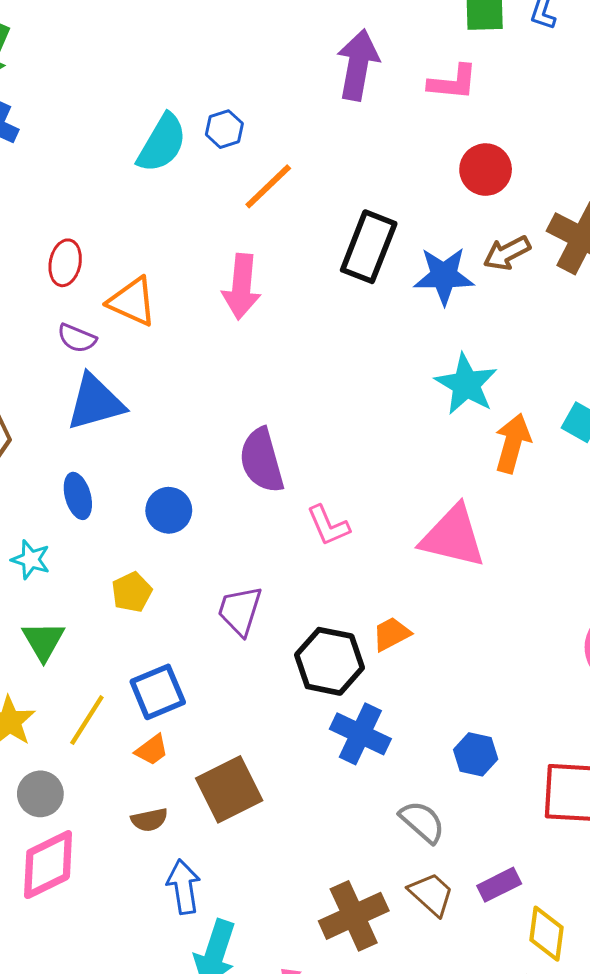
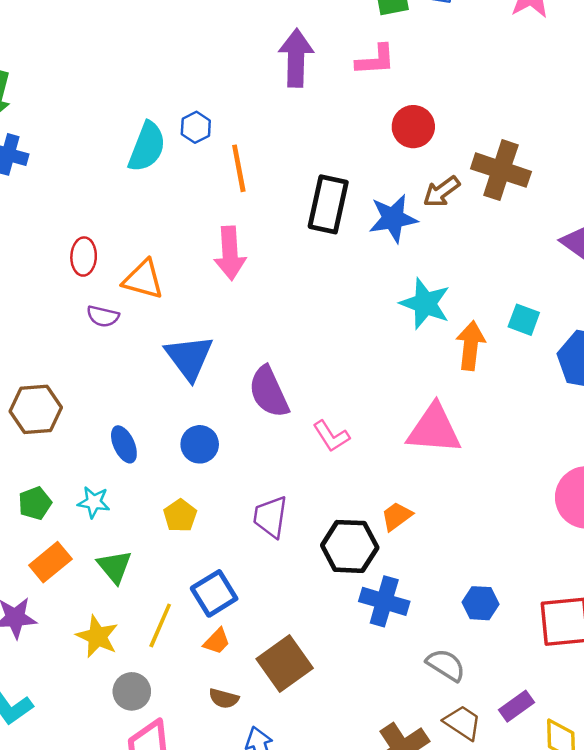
orange line: (268, 186) -> (239, 168), turned -48
blue triangle: (95, 402) -> (189, 357), moved, turned -42
brown semicircle: (149, 820) -> (224, 698), turned 36

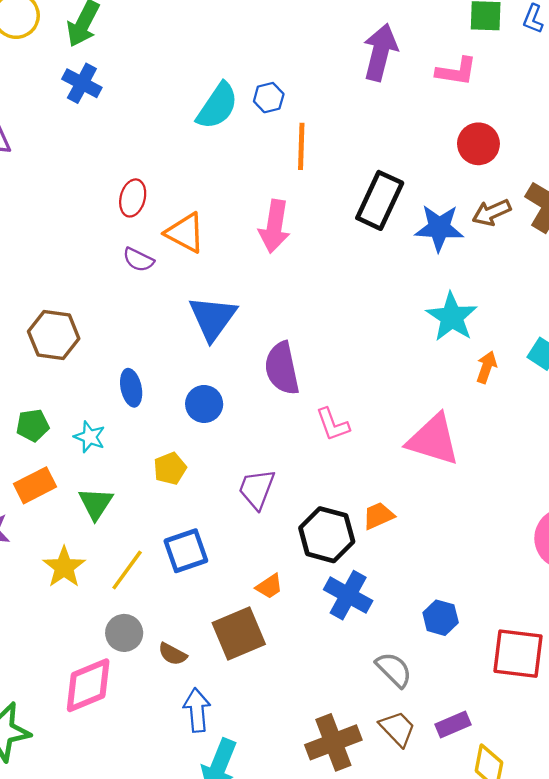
orange arrow: (471, 346) -> (487, 367), size x0.7
orange trapezoid: (217, 641) -> (269, 586), moved
gray circle: (132, 691) -> (124, 633), moved

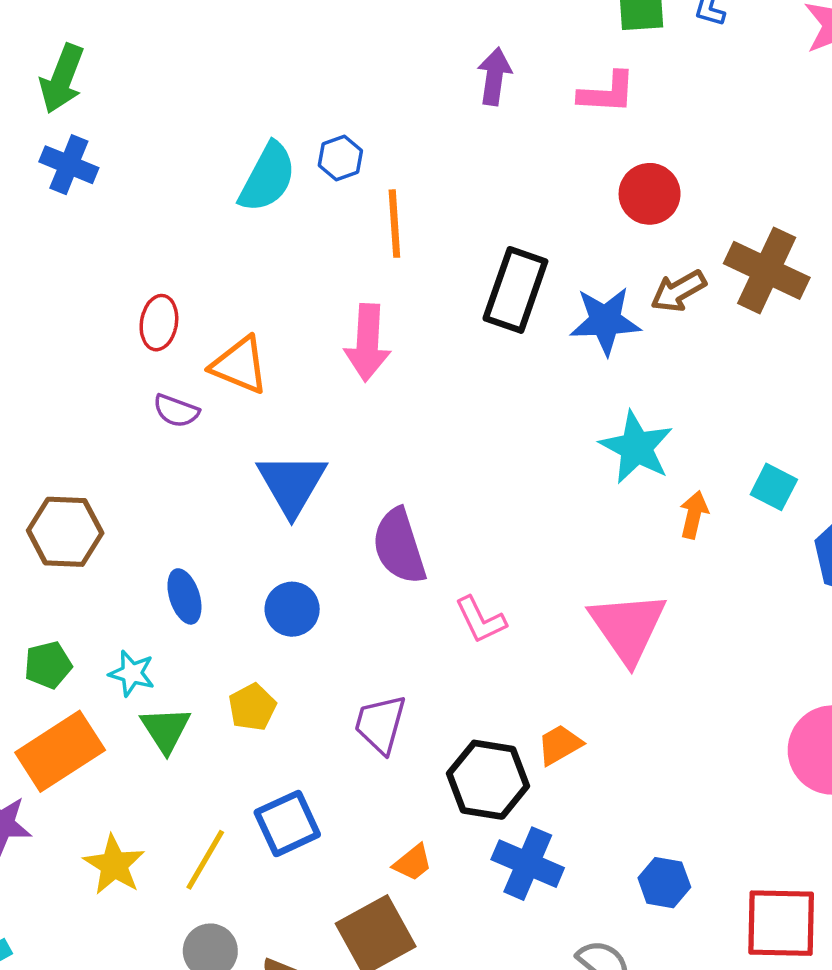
purple arrow: (380, 52) -> (494, 76), size x0.7
pink triangle: (433, 440) -> (628, 627), turned 44
orange rectangle: (35, 485) -> (60, 751), size x1.4
green triangle: (96, 503) -> (166, 730), moved

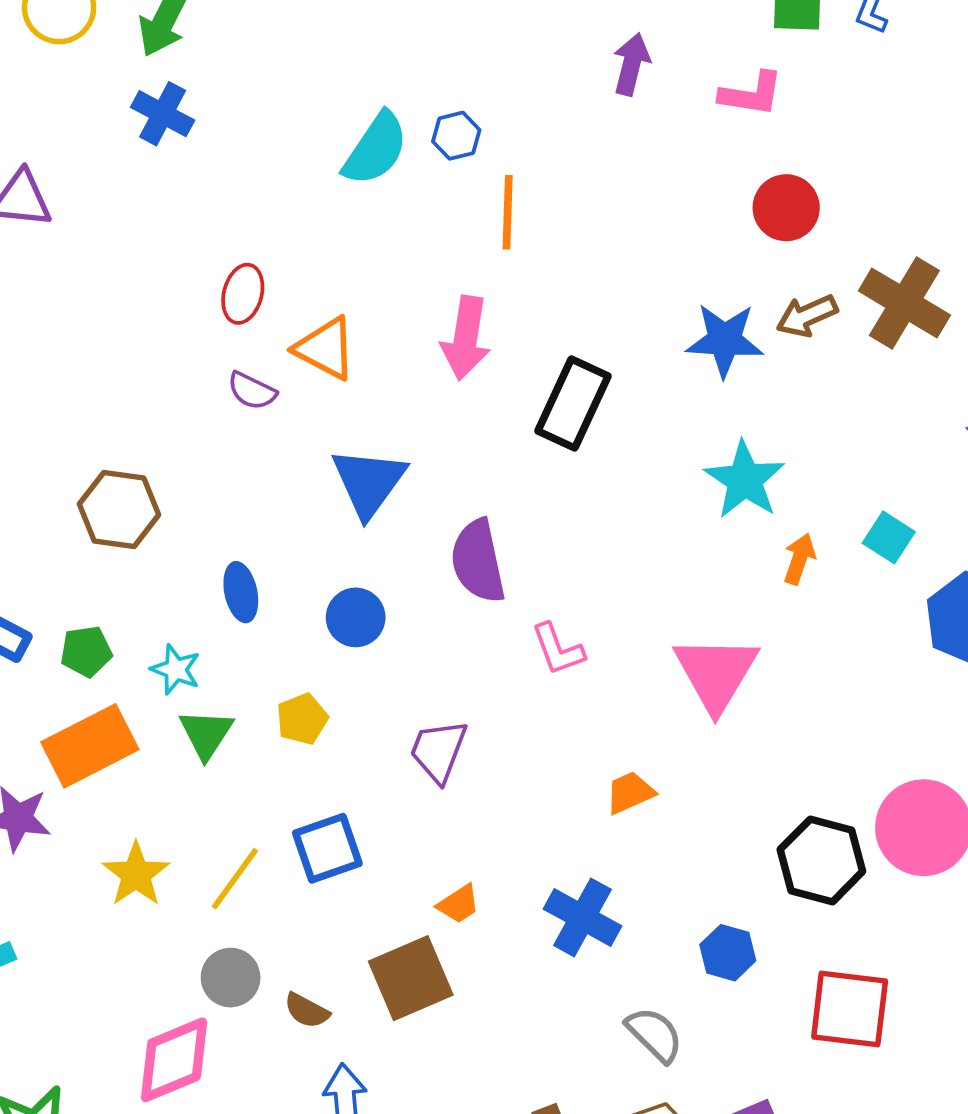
black rectangle: (515, 290) -> (573, 403), moved
black hexagon: (488, 780) -> (821, 860), moved

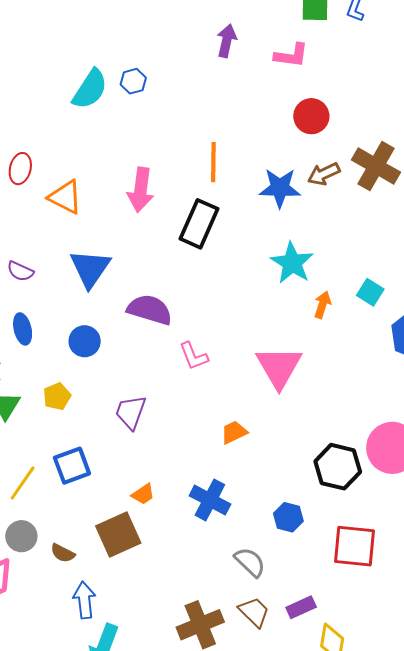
orange line: (508, 212) -> (213, 162), moved
purple semicircle: (252, 391) -> (20, 271), moved
purple semicircle: (478, 561) -> (150, 310), turned 120

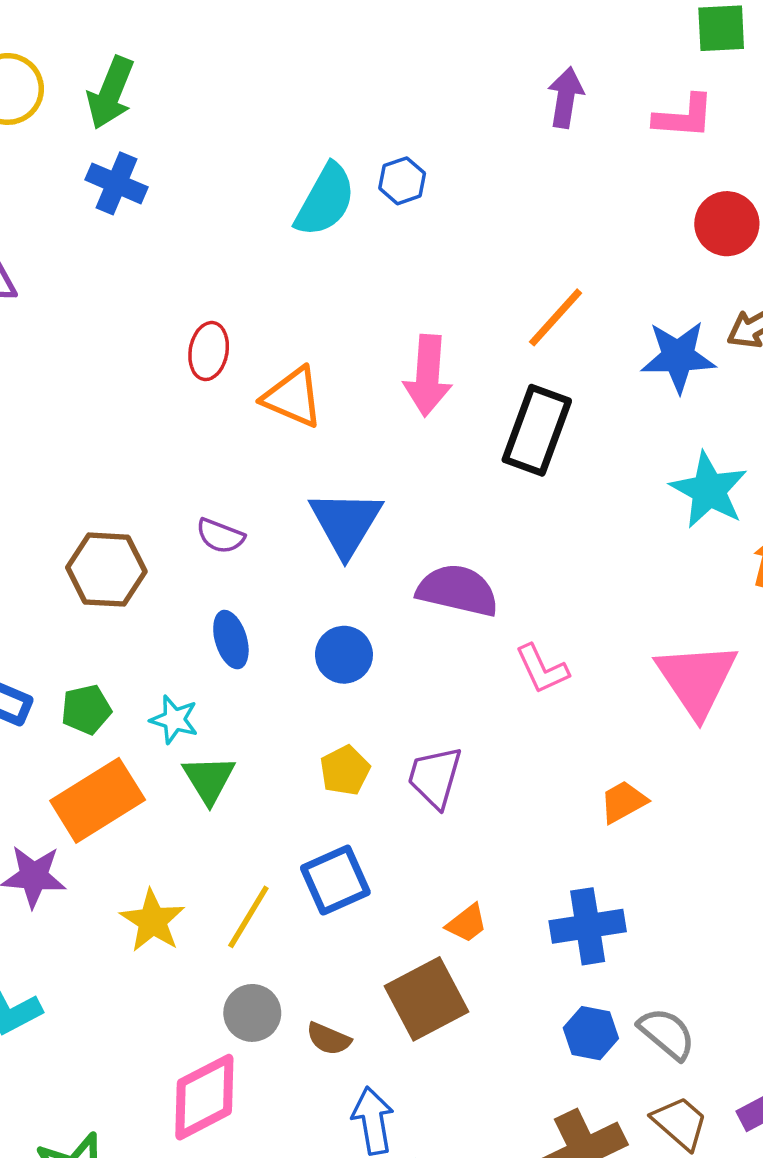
orange line: (213, 162) -> (556, 317), turned 45
yellow pentagon: (57, 396) -> (345, 770), moved
blue cross: (210, 500) -> (588, 926), turned -33
blue hexagon: (288, 517) -> (591, 1033), moved

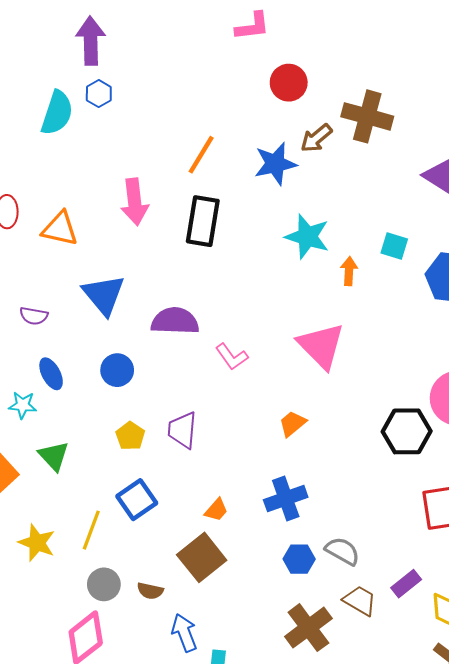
purple arrow: (566, 98) -> (91, 41), moved, size x1.4
cyan star: (174, 720) -> (23, 405), moved

